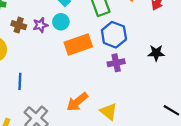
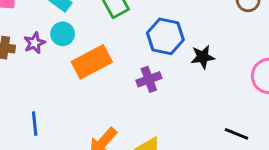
blue hexagon: (114, 35) -> (165, 36), moved
blue line: (20, 81) -> (35, 124), moved

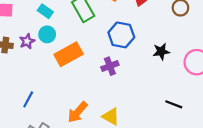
black star: (203, 57) -> (161, 52), moved
blue line: (35, 124) -> (28, 99), turned 35

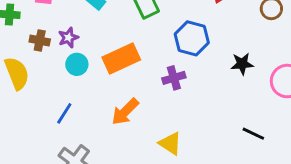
cyan circle: (47, 34) -> (77, 64), moved
orange arrow: (78, 112) -> (125, 112), moved

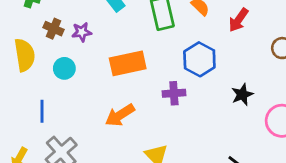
cyan circle: (77, 64) -> (64, 68), moved
black star: (242, 64) -> (242, 95), turned -30
blue line: (64, 113) -> (42, 111), moved, turned -45

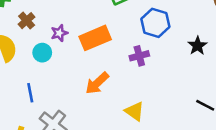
brown cross: (54, 29) -> (27, 21), turned 35
purple star: (82, 32) -> (59, 33), moved

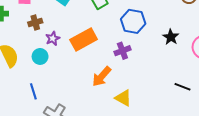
brown cross: (27, 21) -> (35, 22), moved, turned 32
orange arrow: (97, 83) -> (102, 76), moved

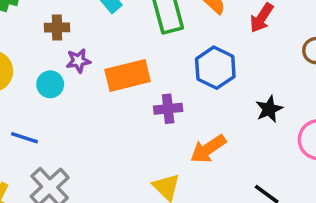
purple cross: (122, 51) -> (168, 109), moved
orange arrow: (102, 76) -> (208, 149), moved
blue line: (33, 91) -> (25, 138), turned -70

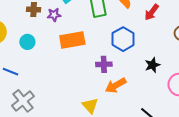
purple star: (78, 61) -> (54, 15), moved
purple cross: (168, 109) -> (104, 64), moved

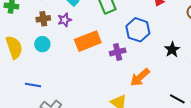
cyan circle: (27, 42) -> (42, 44), moved
purple cross: (104, 64) -> (118, 52), moved

